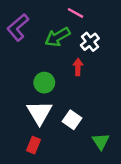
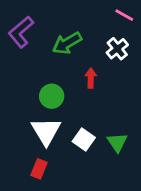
pink line: (76, 13) -> (124, 15), moved
white cross: (90, 42) -> (117, 49), moved
green triangle: (101, 141) -> (117, 142), moved

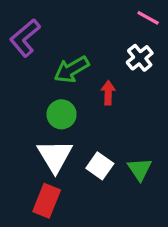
green arrow: (67, 43) -> (72, 69), moved
red rectangle: (39, 169) -> (47, 201), size x1.4

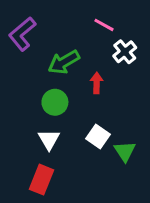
pink line: (148, 18) -> (104, 25), moved
white triangle: (55, 156) -> (49, 139), size x0.7
white square: (100, 166) -> (98, 136), moved

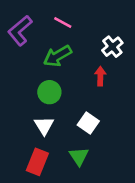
pink line: (104, 25) -> (63, 23), moved
red arrow: (97, 83) -> (100, 76), moved
green triangle: (125, 151) -> (79, 156), moved

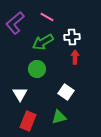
white cross: (112, 47) -> (72, 37), moved, turned 35
white triangle: (44, 126) -> (20, 94), moved
green triangle: (79, 156) -> (59, 117), turned 49

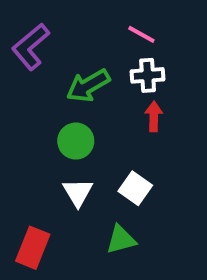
pink line: (47, 17) -> (141, 34), moved
white triangle: (20, 94) -> (78, 192), moved
red rectangle: (28, 121) -> (33, 248), moved

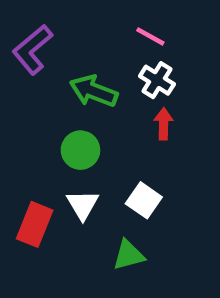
white cross: (148, 75) -> (157, 80), turned 36
green arrow: (88, 86) -> (94, 91), turned 51
red rectangle: (33, 248) -> (35, 224), moved

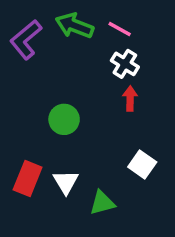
green arrow: (94, 91) -> (74, 26), moved
white square: (144, 200) -> (142, 165), moved
white triangle: (83, 205) -> (66, 182), moved

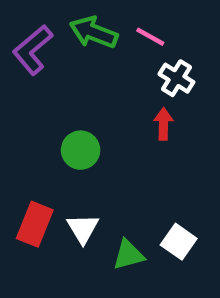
white cross: (125, 64) -> (176, 78), moved
white square: (142, 165) -> (179, 242), moved

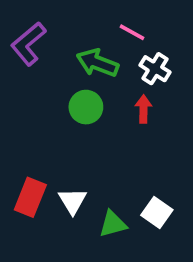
green arrow: (94, 32) -> (97, 63), moved
green circle: (81, 150) -> (86, 107), moved

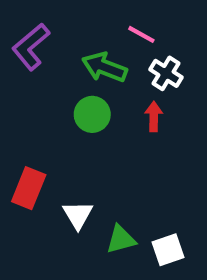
red rectangle: (30, 197) -> (29, 188), moved
white square: (157, 212) -> (168, 250), moved, turned 36

